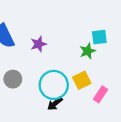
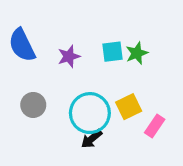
cyan square: (99, 37) -> (113, 52), moved
green star: (88, 51) -> (137, 53), moved

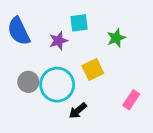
cyan square: (113, 52) -> (79, 23), moved
yellow square: (129, 107) -> (93, 70), moved
cyan circle: (90, 113) -> (57, 85), moved

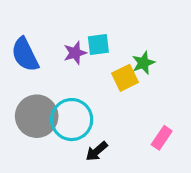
purple star: (58, 41) -> (75, 53), moved
yellow square: (93, 70) -> (125, 78), moved
gray circle: (28, 82) -> (37, 116), size x1.6

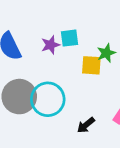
yellow square: (125, 78) -> (91, 65), turned 30
black arrow: (97, 151) -> (86, 125), moved

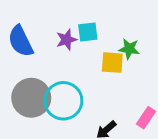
green star: (106, 53) -> (129, 49), turned 30

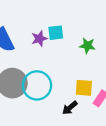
yellow square: (112, 63) -> (84, 88), moved

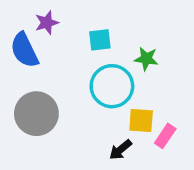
purple star: (39, 39) -> (47, 23), moved
cyan circle: (37, 85) -> (112, 86), moved

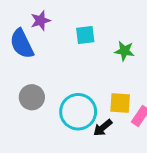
cyan circle: (112, 86) -> (78, 112), moved
gray circle: (36, 114) -> (32, 97), size x0.7

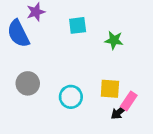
cyan circle: (78, 112) -> (71, 97), size x0.7
black arrow: (103, 128) -> (119, 112), moved

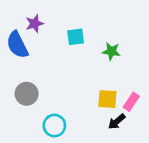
cyan circle: (71, 97) -> (54, 126), moved
pink rectangle: (129, 101) -> (131, 102), moved

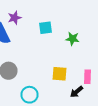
yellow square: (107, 99) -> (60, 74), moved
pink rectangle: (131, 102) -> (88, 77), turned -32

